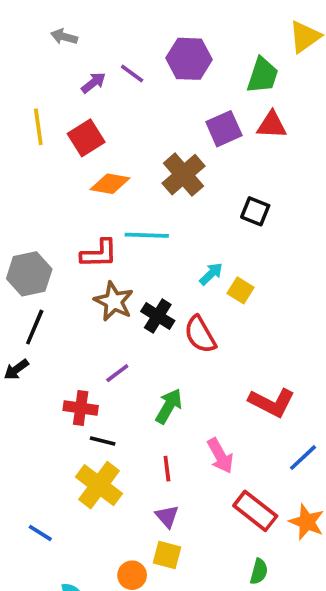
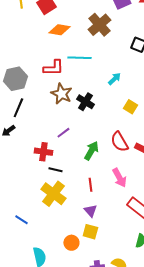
yellow square: (240, 290) -> (130, 107), moved
red semicircle: (200, 334) -> (119, 142), moved

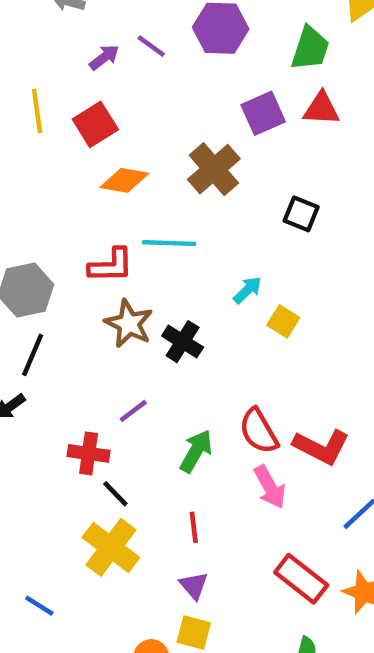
yellow square: (130, 107) -> (283, 321), moved
black line: (55, 170) -> (115, 494), turned 32
pink arrow: (119, 178) -> (270, 487), moved

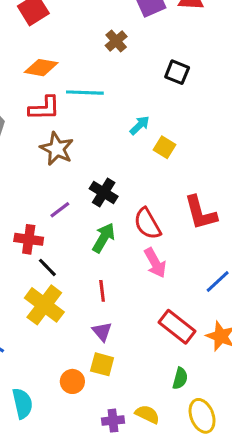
brown cross: (214, 169) -> (116, 41), size x0.6
orange diamond: (124, 180) -> (41, 68), moved
black cross: (183, 342) -> (104, 192), moved
red L-shape: (321, 447) -> (200, 213), moved, turned 48

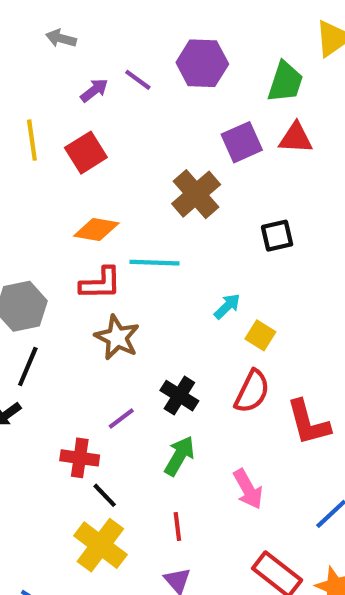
brown cross: (116, 41) -> (196, 194), size x1.6
black square: (177, 72) -> (277, 236), turned -35
red semicircle: (147, 224) -> (252, 391), moved, turned -124

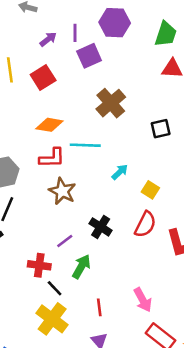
purple line: (138, 80) -> (75, 33), turned 54
purple square: (242, 142) -> (89, 56), moved
cyan arrow: (227, 306) -> (120, 172), moved
green arrow: (179, 456) -> (81, 267), moved
pink arrow: (248, 489) -> (143, 300), moved

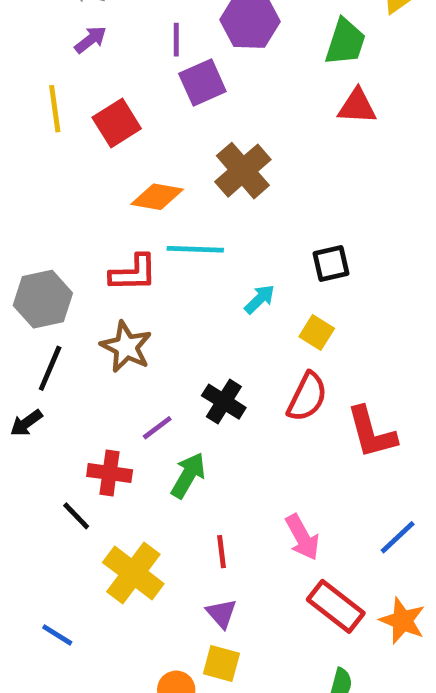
purple arrow: (48, 39) -> (90, 40), moved
orange diamond: (49, 125) -> (157, 197), moved
black square: (161, 129) -> (331, 263), moved
brown star: (62, 191) -> (126, 347), moved
black line: (55, 288) -> (76, 516), moved

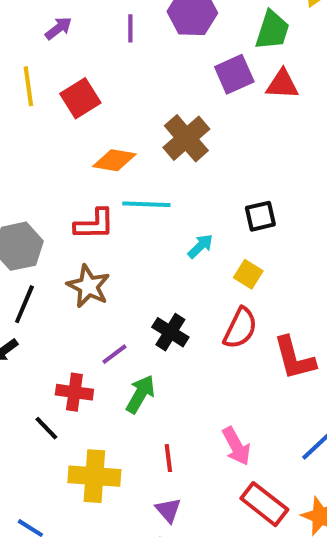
purple square: (202, 83) -> (234, 74), moved
yellow cross: (133, 573) -> (94, 476), turned -33

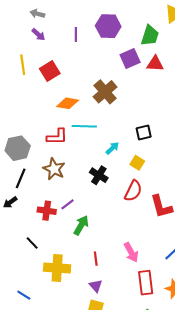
purple arrow: (58, 28) -> (38, 35), turned 80
black cross: (170, 332) -> (99, 175), moved
red cross: (74, 392) -> (47, 211), moved
red rectangle: (264, 504) -> (146, 283), turned 45

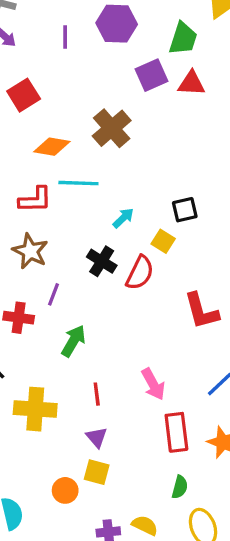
black square: (144, 133) -> (185, 210), moved
red semicircle: (133, 191) -> (140, 273), moved
purple line: (68, 204) -> (54, 294), moved, turned -32

